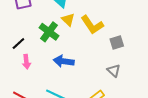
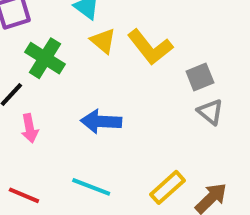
green cross: (49, 32) -> (45, 58), moved
gray triangle: (114, 70) -> (210, 112), moved

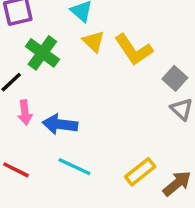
gray square: (200, 77) -> (175, 78), turned -30
blue arrow: (101, 121) -> (60, 124), moved

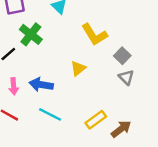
yellow triangle: (93, 41) -> (78, 68), moved, turned 35
pink arrow: (25, 112) -> (14, 86), moved

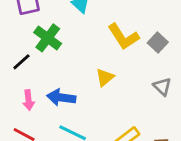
gray square: (122, 56) -> (158, 43), moved

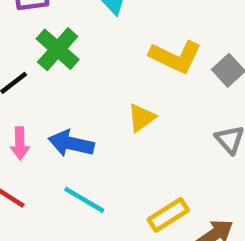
yellow L-shape: (123, 37) -> (175, 57), turned -36

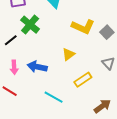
cyan line: (84, 200) -> (54, 97), moved
yellow rectangle: (168, 215) -> (83, 80), moved

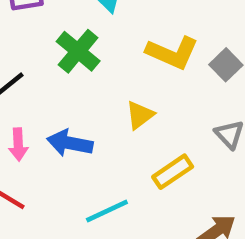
green cross: (30, 25) -> (78, 51), moved
cyan line: (54, 97) -> (107, 211), turned -54

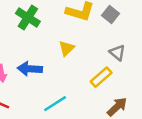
yellow rectangle: (173, 172) -> (101, 77), moved

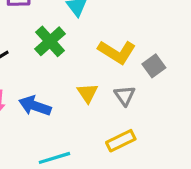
yellow triangle: (67, 48) -> (88, 93), turned -35
gray triangle: (117, 53) -> (125, 96), moved

